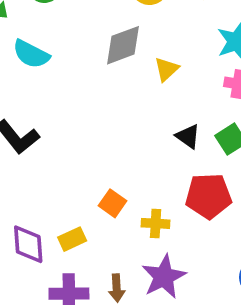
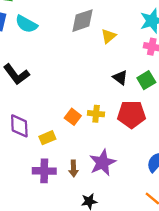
yellow cross: (156, 223) -> (96, 114), moved
purple diamond: (28, 244) -> (19, 126), moved

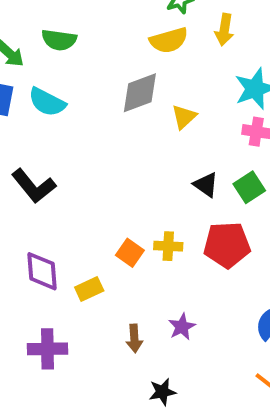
purple star: (102, 163) -> (182, 327), size x0.6
purple cross: (44, 171) -> (47, 349), moved

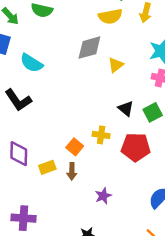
cyan semicircle: (47, 102) -> (31, 63), moved
yellow cross: (168, 246) -> (101, 135), moved
brown arrow: (134, 338) -> (72, 171), moved
purple cross: (47, 349) -> (24, 218), moved

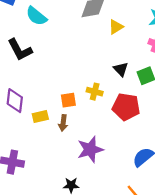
orange square: (75, 147) -> (68, 100), turned 35
purple star: (103, 196) -> (90, 149), size x1.6

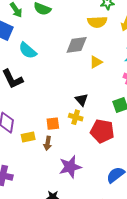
black triangle: (121, 69) -> (82, 100), moved

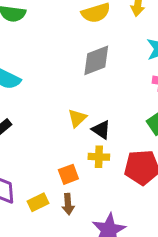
gray diamond: (77, 45) -> (96, 60), moved
yellow triangle: (96, 62) -> (77, 118), moved

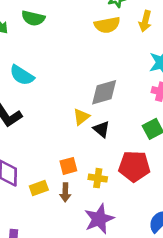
gray diamond: (96, 60) -> (104, 92), moved
yellow cross: (99, 157) -> (98, 178), moved

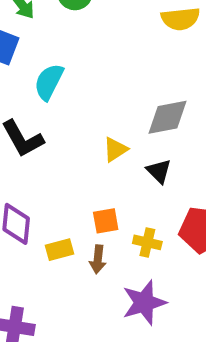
cyan semicircle: (22, 75) -> (49, 82), turned 80
yellow triangle: (81, 117) -> (115, 149), moved

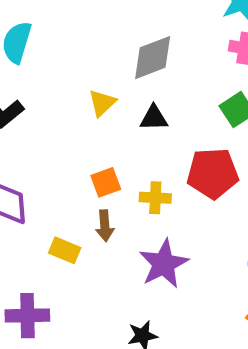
black triangle: (159, 171) -> (154, 118), turned -36
yellow rectangle: (59, 250) -> (65, 250), moved, turned 48

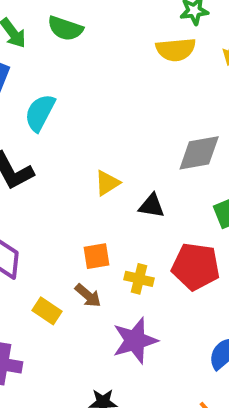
gray diamond: (153, 58) -> (199, 153), moved
brown arrow: (105, 226) -> (88, 296), turned -56

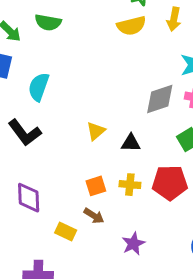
yellow cross: (139, 279) -> (130, 185), moved
purple star: (135, 341) -> (133, 244), size x0.7

